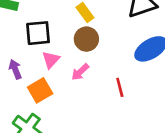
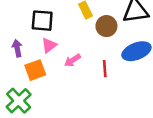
brown circle: (86, 39) -> (106, 26), moved
red line: (120, 87) -> (105, 69), moved

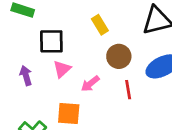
brown circle: (106, 26) -> (119, 56), moved
orange square: (35, 70) -> (69, 113), moved, turned 30

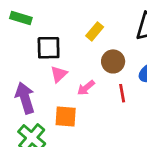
yellow rectangle: (100, 25) -> (95, 31), turned 72
purple arrow: (26, 76) -> (25, 98), moved, size x1.6

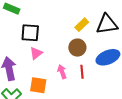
yellow rectangle: (95, 31) -> (82, 25), moved
pink arrow: (86, 88) -> (62, 72), moved, turned 104

